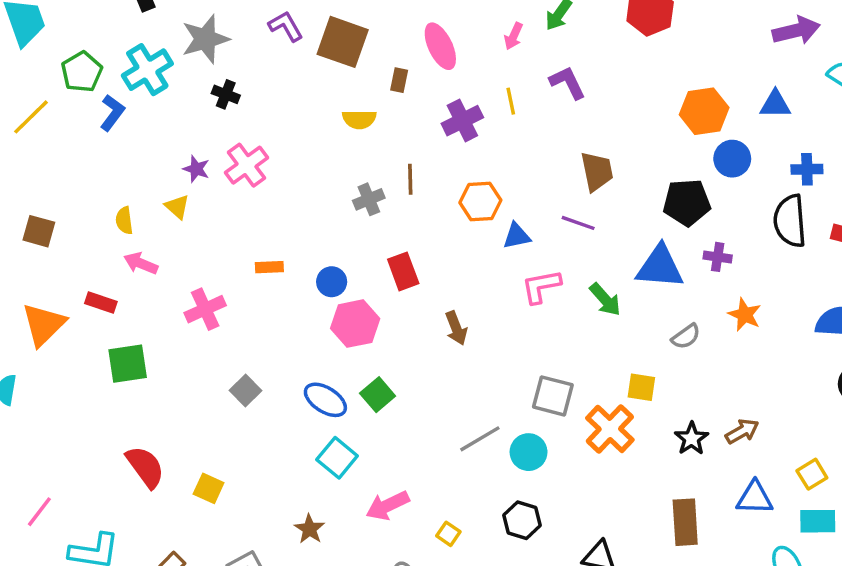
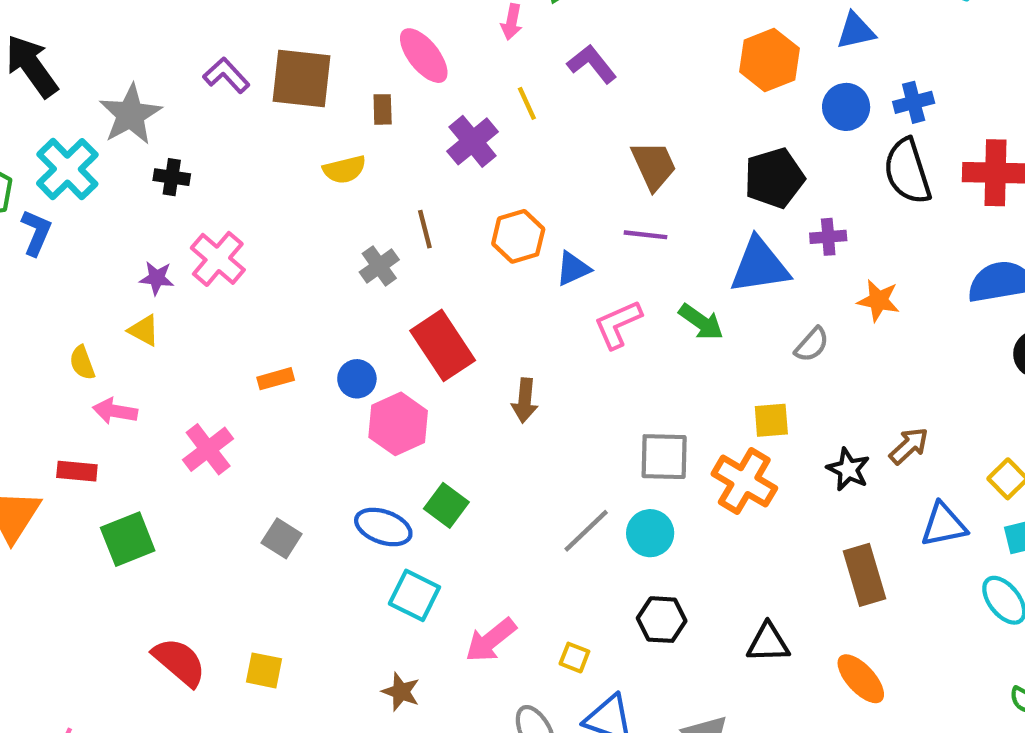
blue circle: (732, 159) -> (846, 107), moved
red rectangle: (403, 271) -> (443, 345), size x1.4
brown arrow: (456, 328) -> (525, 400), turned 40

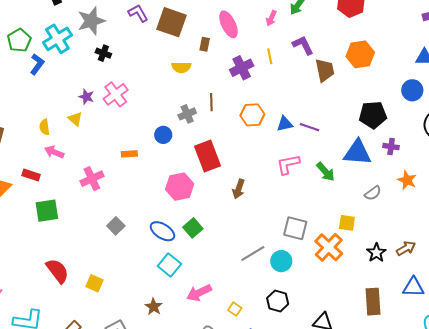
orange hexagon: (769, 60) -> (360, 54), moved
brown trapezoid: (654, 166) -> (325, 70), moved
blue triangle: (573, 269) -> (285, 124), moved
blue circle: (357, 379) -> (163, 135), moved

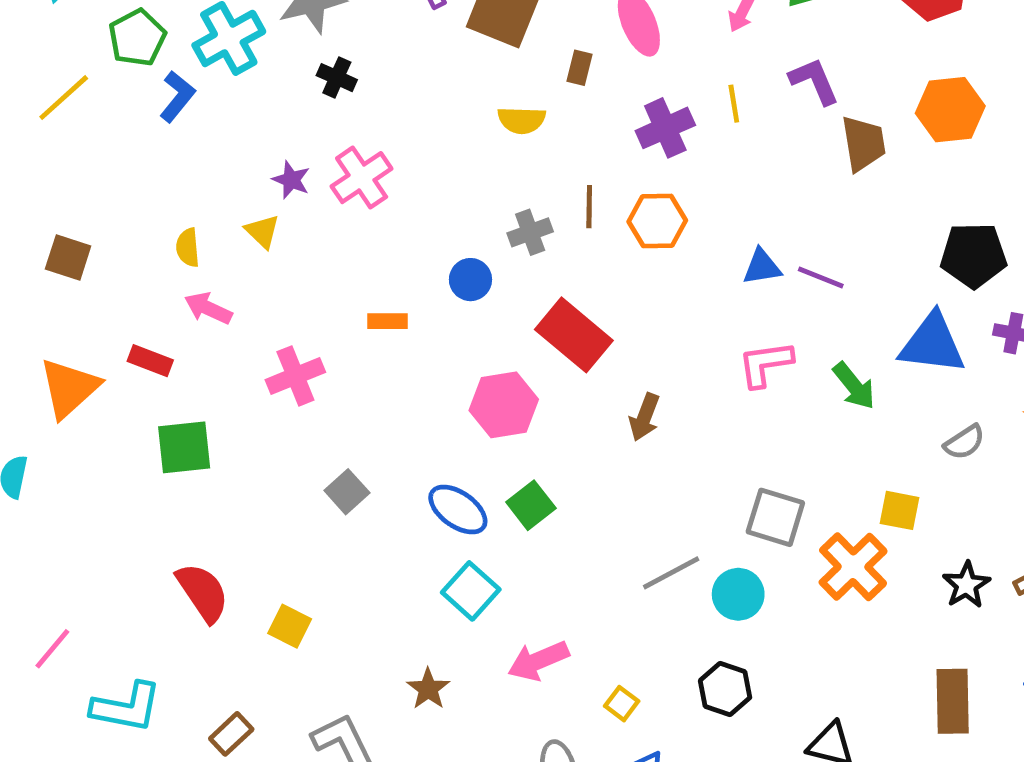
orange hexagon: (252, 115) -> (657, 221), moved
red rectangle: (207, 156) -> (574, 335), turned -32

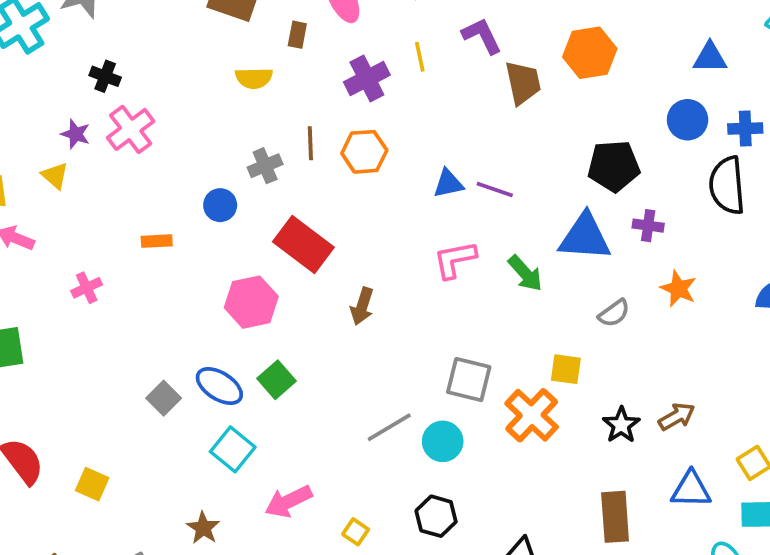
black cross: (337, 78) -> (105, 76), moved
pink cross: (295, 376) -> (87, 288), size x0.7
gray square: (347, 492) -> (164, 398), moved

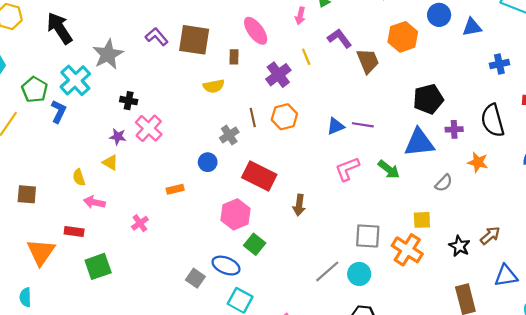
blue circle: (688, 120) -> (439, 15), moved
black semicircle: (727, 185) -> (493, 120), moved
green square: (276, 380) -> (255, 244), moved

